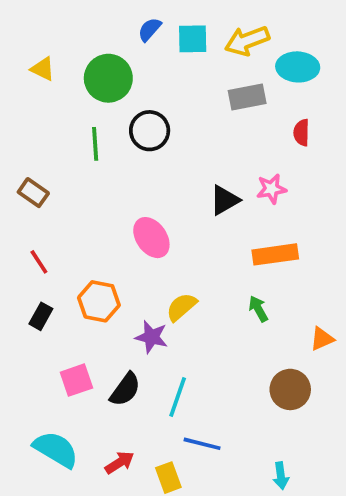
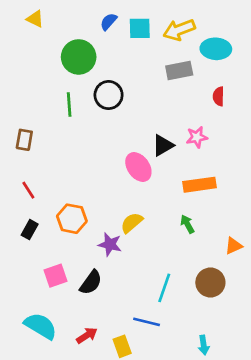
yellow triangle: (43, 69) -> (35, 19), moved
brown rectangle: (33, 193) -> (24, 140), turned 65
pink ellipse: (151, 238) -> (138, 167), moved
cyan line: (178, 397) -> (164, 288), moved

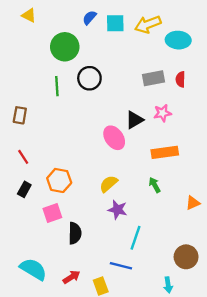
gray rectangle: (179, 71) -> (153, 78), moved
purple star: (110, 244) -> (118, 210), moved
pink square: (56, 276) -> (52, 213), moved
black semicircle: (91, 282) -> (75, 233), turned -35
brown circle: (210, 282) -> (186, 257), moved

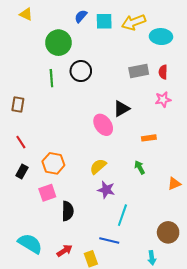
pink star: (162, 113) -> (163, 99), moved
orange rectangle: (165, 152) -> (149, 138), size x0.6

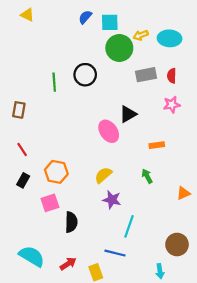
yellow arrow: (134, 22) -> (141, 35), moved, size x0.6
green circle: (58, 43) -> (119, 48), moved

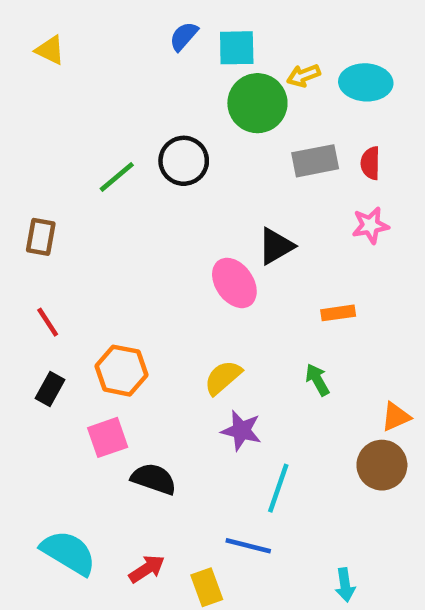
yellow triangle: (27, 15) -> (50, 50), moved
green line: (54, 82) -> (117, 177), turned 54
black semicircle: (71, 222) -> (154, 479), turned -72
brown circle: (177, 245) -> (382, 465), moved

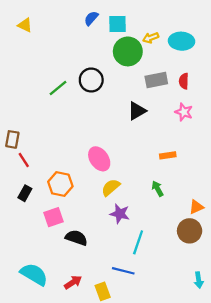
pink star: (370, 225) -> (184, 112), turned 30
brown rectangle: (41, 237) -> (12, 139), moved
black triangle: (276, 246) -> (137, 111), moved
pink ellipse: (234, 283) -> (99, 159), moved
cyan arrow: (345, 585) -> (199, 280), moved

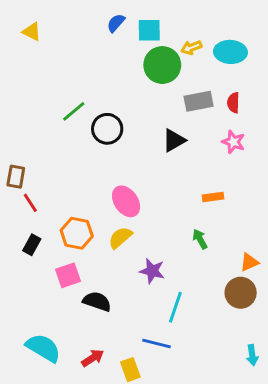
black circle: (91, 80) -> (107, 129), moved
yellow semicircle: (111, 187) -> (120, 238), moved

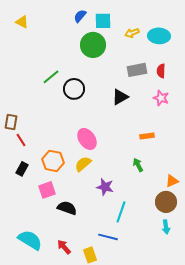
green circle: (162, 65) -> (93, 45), moved
cyan arrow: (252, 355) -> (166, 227), moved
red arrow: (93, 358) -> (64, 247), turned -98

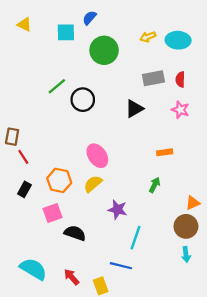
cyan square: (103, 21) -> (66, 32), moved
green arrow: (138, 165) -> (155, 185), turned 56

